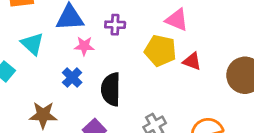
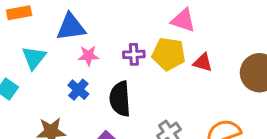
purple cross: (115, 25) -> (134, 54), moved
cyan triangle: (32, 44) -> (34, 58), turned 30

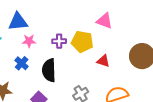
pink triangle: (183, 20) -> (105, 21), moved
red triangle: (203, 63) -> (103, 61), moved

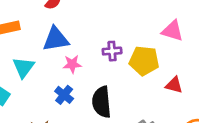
purple cross: (59, 41) -> (112, 51), moved

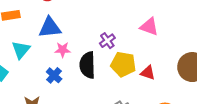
purple cross: (112, 51) -> (107, 41), moved, turned -35
yellow pentagon: (144, 61) -> (123, 64), moved
black semicircle: (102, 102) -> (87, 65), moved

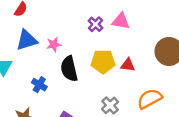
purple cross: (107, 41) -> (95, 24), moved
pink star: (63, 50) -> (54, 44), moved

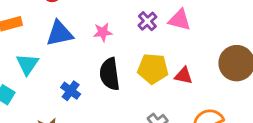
pink star: (54, 44) -> (103, 32), moved

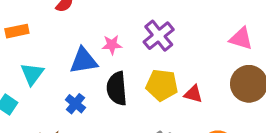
pink triangle: (180, 20) -> (241, 39), moved
purple cross: (147, 21) -> (159, 36), size x1.5
blue triangle: (60, 34) -> (83, 61), moved

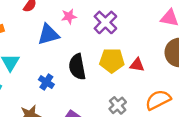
pink star: (112, 45) -> (69, 16), moved
blue triangle: (83, 61) -> (48, 34), moved

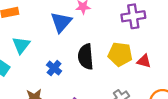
purple cross: (105, 22) -> (133, 16), moved, turned 30
blue triangle: (48, 34) -> (61, 22), turned -40

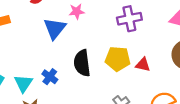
cyan triangle: (21, 45) -> (23, 83), moved

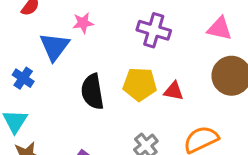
purple cross: (129, 19) -> (154, 30), turned 30
blue cross: (50, 77) -> (23, 78), moved

